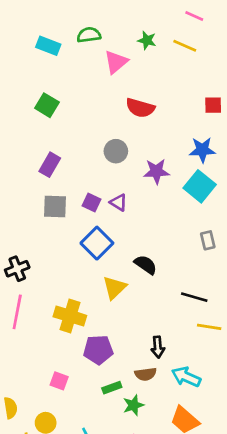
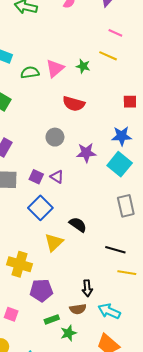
green semicircle: (89, 35) -> (30, 72), moved
green star: (147, 40) -> (83, 66), moved
gray rectangle: (208, 240) -> (126, 206), size x1.5

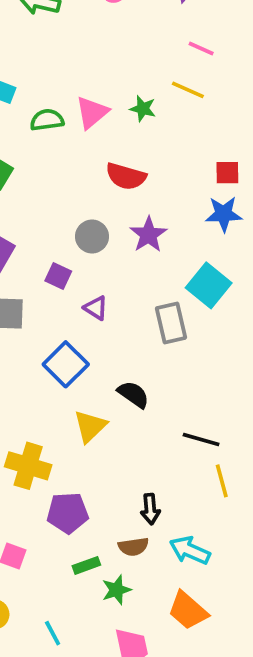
blue star: (122, 136) -> (224, 214), moved
purple star: (86, 153) -> (148, 235), moved, turned -30
purple square: (36, 177) -> (58, 276), moved
gray rectangle: (126, 206) -> (171, 323), moved
yellow line: (127, 273) -> (222, 481), turned 66

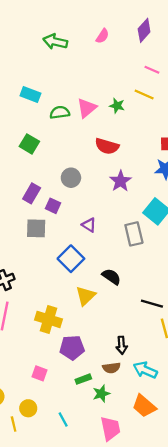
gray circle: (92, 236) -> (71, 178), moved
purple square: (58, 276) -> (53, 206), moved

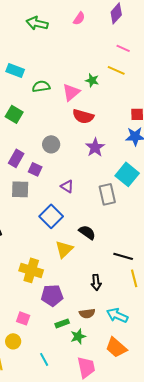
pink triangle: (87, 108) -> (71, 92), moved
black arrow: (122, 345) -> (96, 282), moved
yellow circle: (28, 408) -> (13, 341), moved

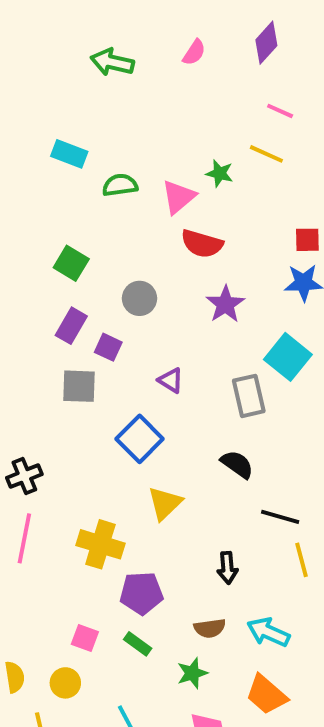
green square: (14, 114) -> (71, 263), moved
black semicircle: (87, 232) -> (237, 464), moved
green rectangle: (62, 323) -> (138, 644), moved, turned 56

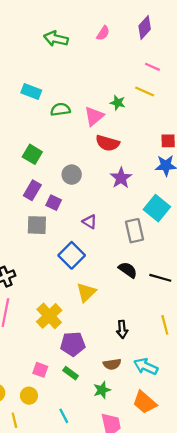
black line: (280, 517) -> (160, 278), moved
yellow cross: (100, 544) -> (49, 316), turned 30

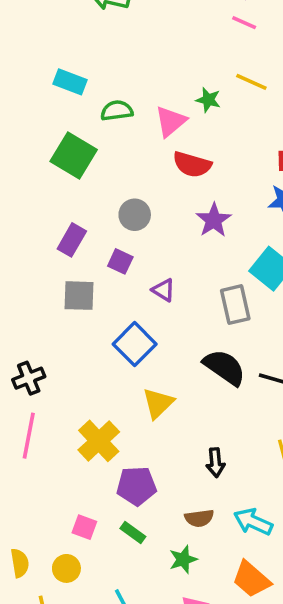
pink line: (152, 67) -> (244, 23), moved
green square: (32, 154) -> (74, 155), moved, size x1.4
purple square: (54, 203) -> (120, 261), moved
black semicircle: (128, 270) -> (224, 367), size x1.4

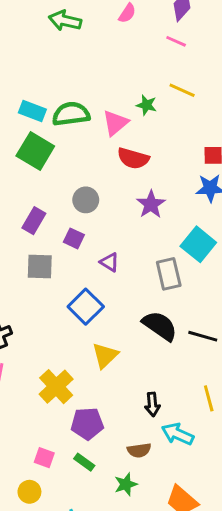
cyan rectangle: (70, 82) -> (32, 111), moved
green semicircle: (117, 111) -> (71, 114), size x1.4
cyan arrow: (253, 522) -> (178, 434), moved

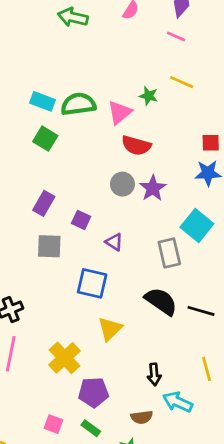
green square: (35, 151) -> (45, 139), size x0.7
gray circle: (86, 200) -> (122, 184), moved
blue square: (86, 307) -> (92, 283), turned -32

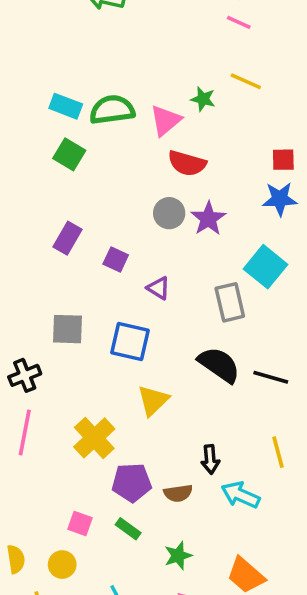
gray square: (49, 246) -> (68, 329), moved
brown semicircle: (142, 417) -> (178, 493), moved

